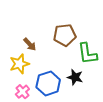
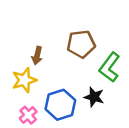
brown arrow: (30, 44) -> (37, 56), turned 56
green L-shape: (87, 54) -> (110, 67), turned 45

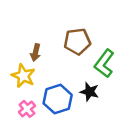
yellow star: (24, 80) -> (23, 76), turned -30

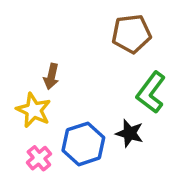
brown pentagon: (77, 41) -> (131, 34), moved

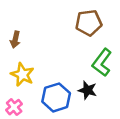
brown arrow: (51, 76) -> (15, 40), moved
pink cross: (39, 158) -> (14, 107), moved

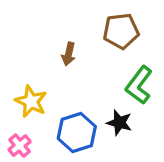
brown arrow: (15, 40) -> (69, 54), moved

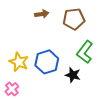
brown arrow: (69, 54) -> (42, 14), moved, turned -112
blue hexagon: (77, 132) -> (47, 62), moved

